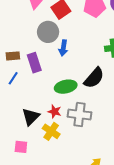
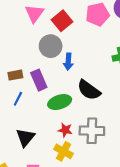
black semicircle: (94, 78) -> (89, 90), moved, turned 90
green ellipse: (66, 87) -> (60, 102), moved
black triangle: (31, 117) -> (25, 137), moved

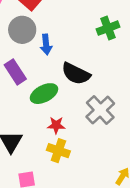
gray cross: (92, 131) -> (100, 110), moved, turned -35

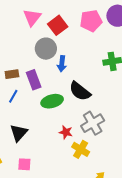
red star: (56, 125) -> (66, 132), moved
yellow cross: (58, 151) -> (81, 149), moved

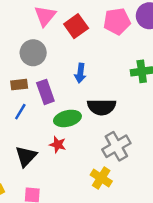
gray circle: (46, 49) -> (33, 53), moved
black semicircle: (80, 91) -> (102, 107), turned -40
red star: (66, 132) -> (58, 145), moved

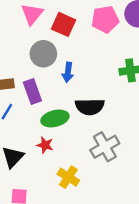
red square: (76, 26) -> (64, 24), turned -30
gray circle: (33, 53) -> (43, 54), moved
yellow cross: (101, 178) -> (68, 177), moved

